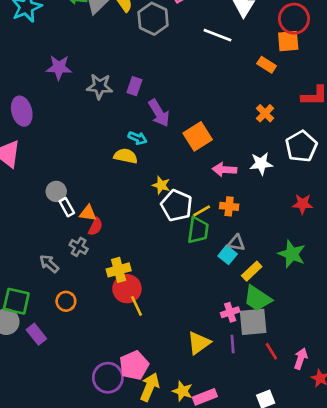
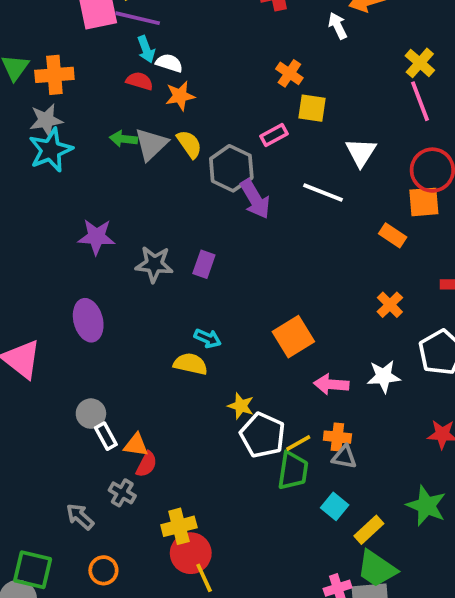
purple ellipse: (22, 111) -> (88, 320), moved
purple arrow: (159, 113) -> (255, 199), moved
gray triangle: (236, 243) -> (344, 457), moved

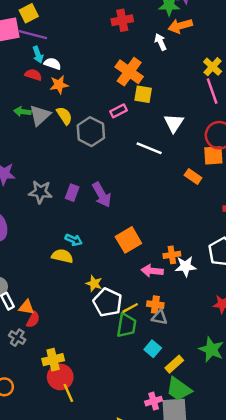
orange cross: (289, 73) -> (129, 72), size x1.6
purple arrow: (255, 199) -> (102, 195), moved
orange cross: (390, 305) -> (172, 255), moved, turned 35

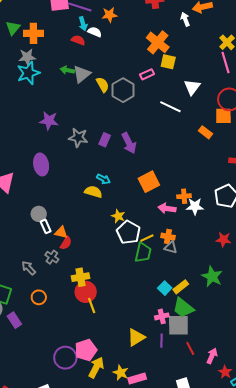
orange star: (59, 85) -> (109, 15), moved
yellow semicircle: (64, 116) -> (103, 85), moved
cyan square: (153, 349) -> (165, 288), moved

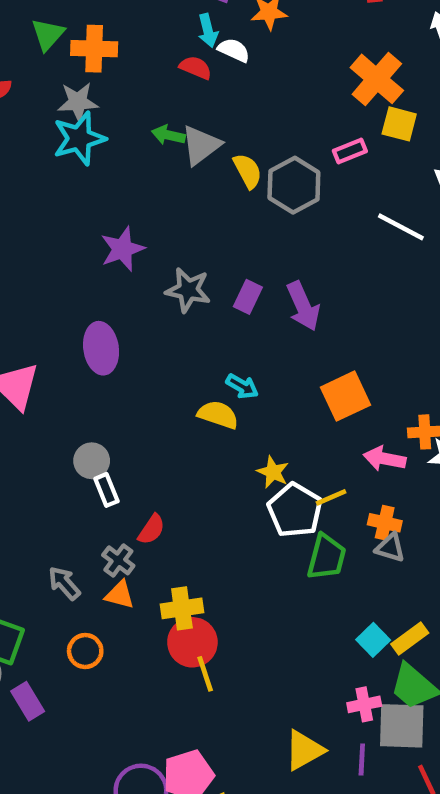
purple star: (49, 121) -> (122, 249), turned -30
orange triangle: (61, 232) -> (120, 595), moved
yellow line: (147, 238) -> (331, 497), moved

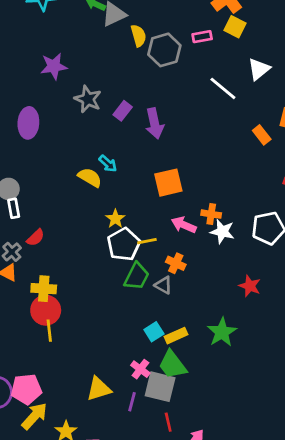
gray triangle: (390, 548) -> (163, 285), moved
pink cross: (364, 704) -> (140, 369), turned 36

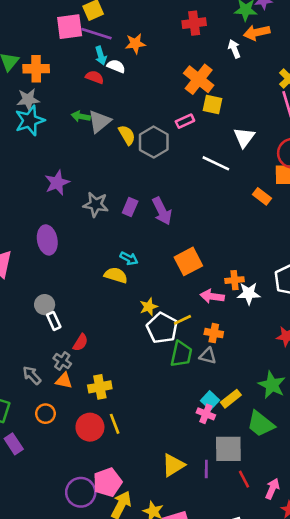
yellow star: (115, 219) -> (149, 307), turned 30
red circle: (46, 310) -> (90, 427), moved
green trapezoid: (172, 365) -> (261, 424), moved
pink cross: (140, 369) -> (206, 414), moved

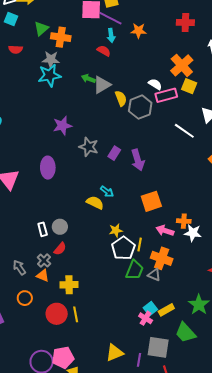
white semicircle: (116, 66) -> (155, 84), moved
pink rectangle: (185, 121) -> (166, 95), size x1.5
gray circle: (45, 305) -> (60, 227), moved
yellow line: (183, 320) -> (140, 244), turned -64
orange cross: (214, 333) -> (162, 258), size x1.5

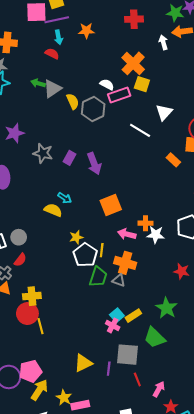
purple line: (110, 18) -> (57, 20), turned -35
red circle: (57, 314) -> (27, 314), moved

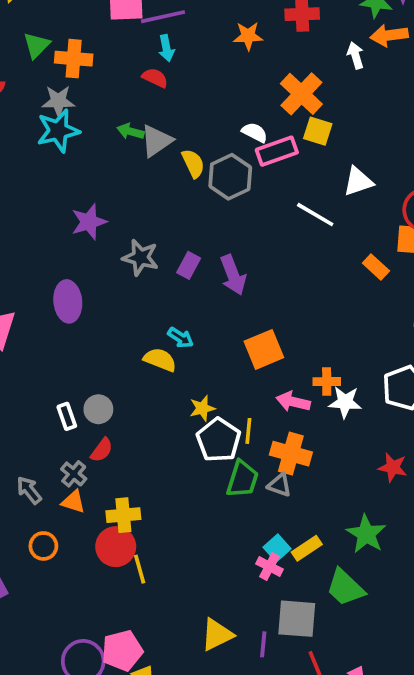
orange star: (86, 31) -> (248, 36), moved
white triangle: (164, 112) -> (358, 182), turned 30

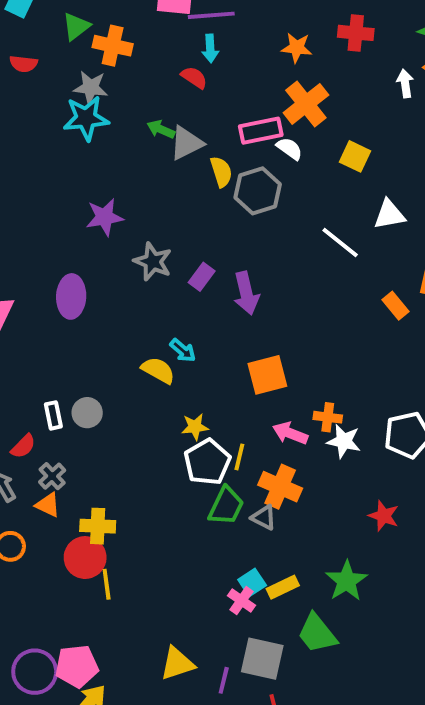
orange cross: (301, 94) -> (306, 104), moved
pink rectangle: (277, 151) -> (261, 131), moved
red semicircle: (102, 450) -> (23, 446), moved

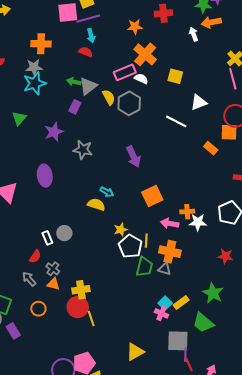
green triangle: (76, 26) -> (19, 118), moved
purple rectangle: (202, 277) -> (75, 107), moved
purple line: (224, 680) -> (185, 355), moved

